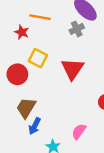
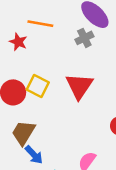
yellow square: (38, 58) -> (38, 86), moved
blue arrow: (35, 126) -> (34, 155), turned -70

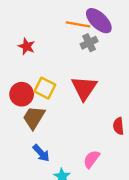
orange line: (40, 24) -> (78, 24), moved
brown trapezoid: (23, 133) -> (34, 118), moved

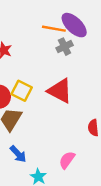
red triangle: (84, 88) -> (60, 91), turned -36

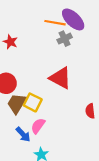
yellow square: (22, 91) -> (33, 102), moved
pink semicircle: (67, 160) -> (38, 126), moved

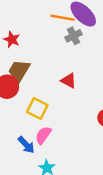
red triangle: (60, 78) -> (69, 81), size x0.6
brown trapezoid: (17, 104) -> (19, 71), moved

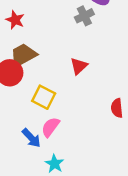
brown trapezoid: (19, 71) -> (23, 55), turned 30
red triangle: (69, 81) -> (79, 66), turned 49

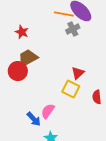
red triangle: (79, 66) -> (78, 73), moved
yellow square: (44, 97) -> (71, 89), moved

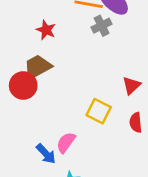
red star: (22, 32) -> (46, 30), moved
red triangle: (78, 73) -> (131, 85), moved

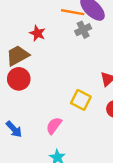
brown trapezoid: (37, 67) -> (18, 55), moved
blue arrow: (46, 154) -> (14, 129), moved

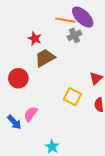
brown trapezoid: (18, 55) -> (45, 58), moved
pink semicircle: (54, 126) -> (31, 114), moved

